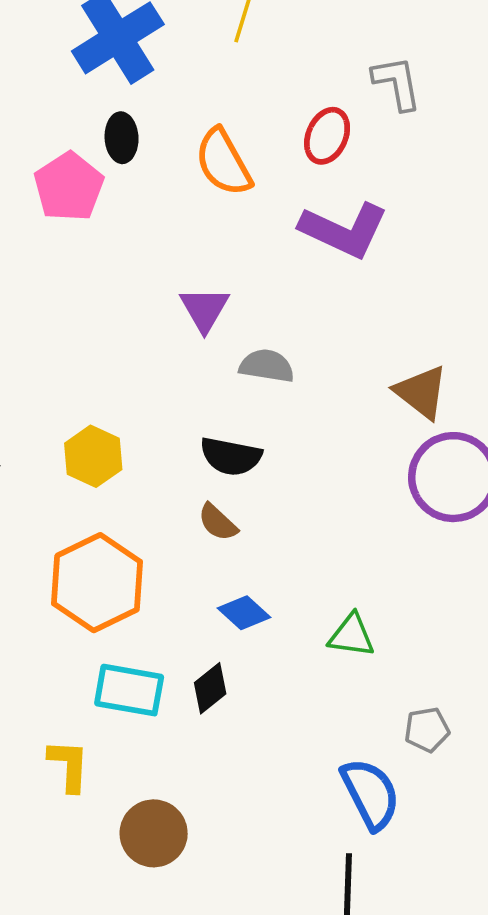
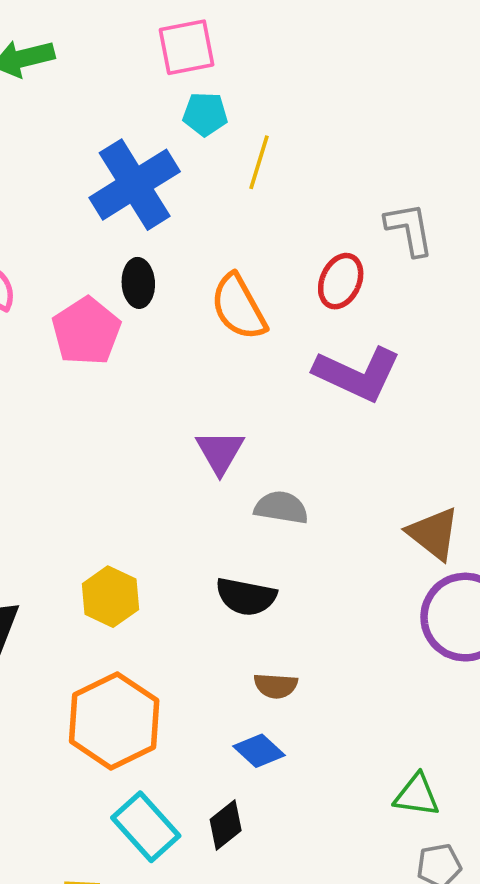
brown semicircle: (218, 522) -> (276, 686), moved, turned -39
green triangle: (352, 635) -> (417, 795), moved
cyan rectangle: (129, 690) -> (146, 827), turned 38

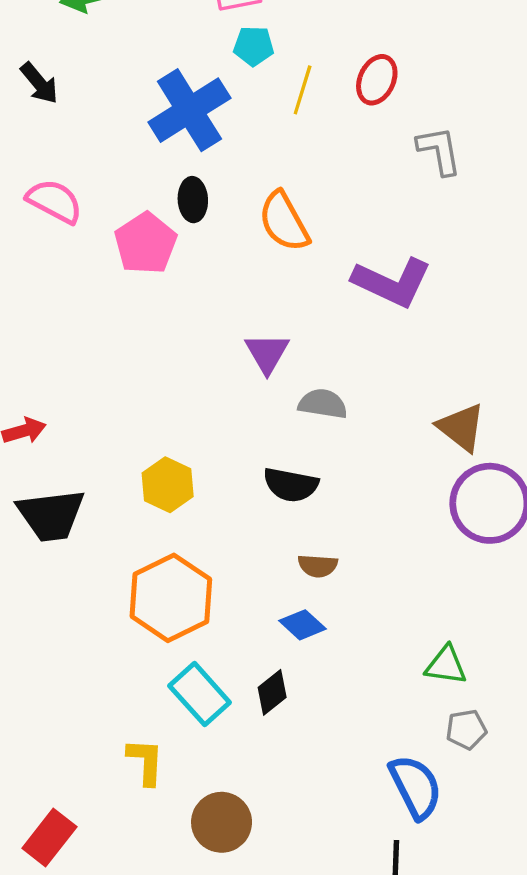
red ellipse: (341, 281) -> (377, 80), moved

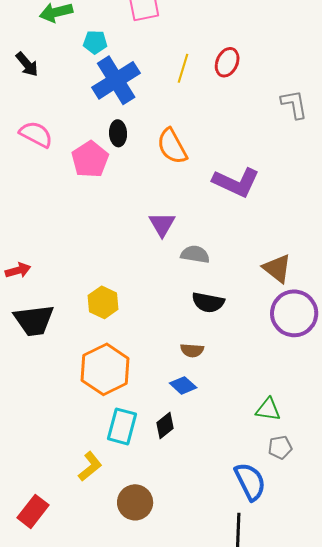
cyan pentagon: (254, 46) -> (95, 42), moved
gray L-shape: (439, 151) -> (294, 104), moved
black semicircle: (291, 485) -> (208, 302), moved
cyan rectangle: (200, 694) -> (122, 426), turned 57
yellow L-shape: (146, 762) -> (90, 466), turned 48

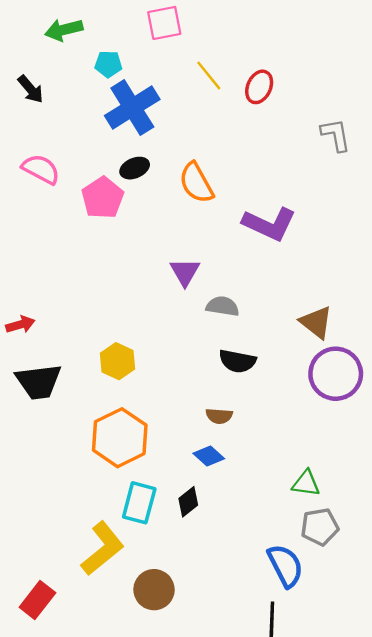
yellow line: (183, 68) -> (209, 75), moved, turned -56
black ellipse: (118, 133) -> (135, 168), turned 70
gray pentagon: (280, 447) -> (320, 527), size x1.4
yellow L-shape: (90, 466) -> (103, 549), size x1.6

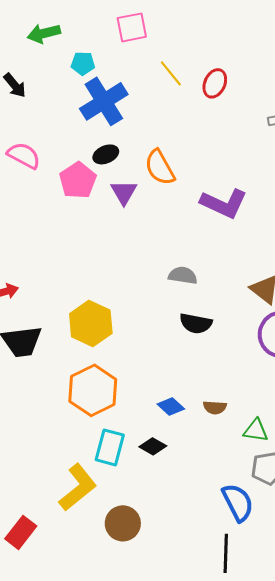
purple triangle: (185, 272) -> (124, 192), moved
yellow hexagon: (117, 361) -> (91, 323), size x1.4
brown semicircle: (219, 416) -> (215, 407), moved
black diamond: (188, 502) -> (153, 446), turned 68

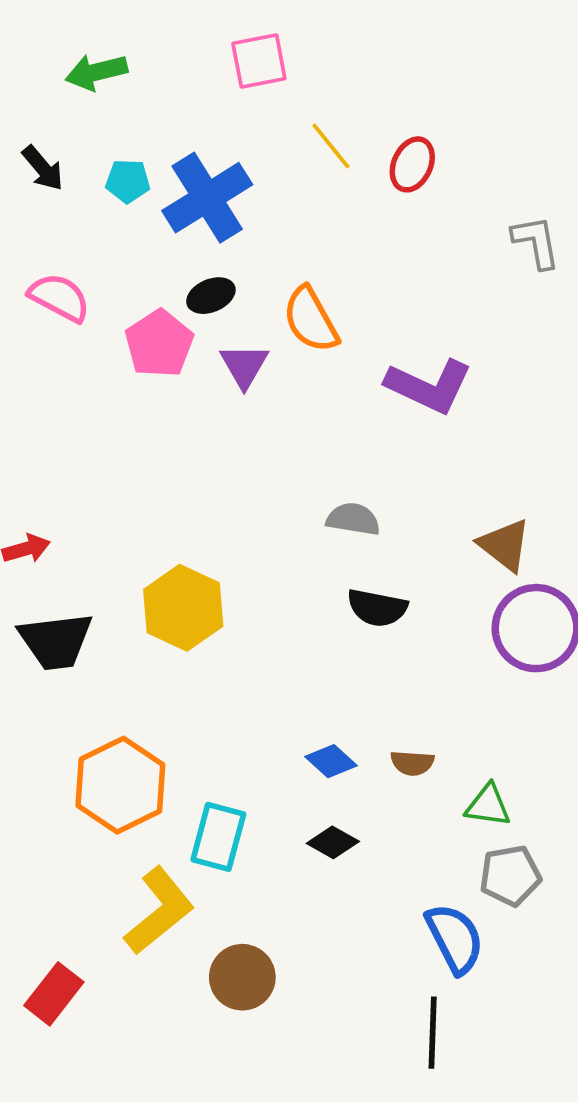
cyan pentagon: (83, 63) -> (128, 181), moved
orange hexagon: (93, 390) -> (120, 785), moved
black diamond: (153, 446) -> (333, 842), moved

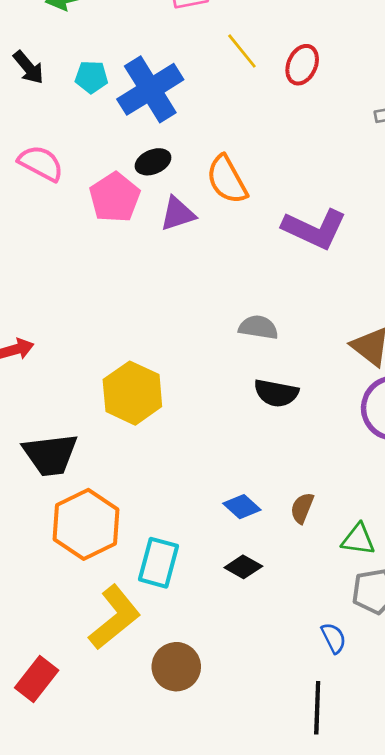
purple triangle: (244, 366) -> (178, 214), turned 42
black trapezoid: (56, 641) -> (50, 455), moved
brown semicircle: (412, 763) -> (302, 508), turned 108
blue semicircle: (455, 938) -> (334, 638), size x0.6

